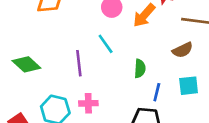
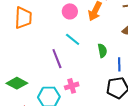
green diamond: (26, 64) -> (17, 83), moved

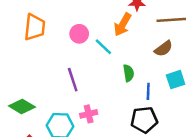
pink circle: (70, 11) -> (79, 34), moved
cyan line: (73, 39) -> (103, 47), moved

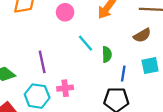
cyan line: (103, 47) -> (86, 43), moved
purple line: (73, 80) -> (42, 62), moved

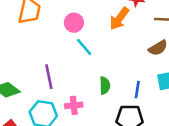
cyan line: (86, 43) -> (84, 47), moved
green semicircle: (107, 54) -> (105, 86), moved

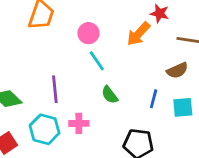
green semicircle: (105, 86) -> (110, 95), moved, turned 138
blue line: (137, 90) -> (154, 99), moved

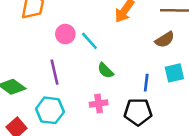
pink circle: (88, 33) -> (65, 34), moved
blue line: (154, 99) -> (146, 83), moved
pink cross: (79, 123) -> (99, 104), moved

